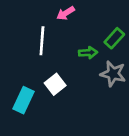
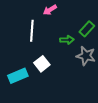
cyan rectangle: (24, 100) -> (18, 76), turned 42

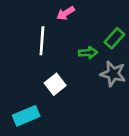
cyan rectangle: (18, 76) -> (26, 116), moved

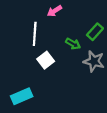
green arrow: (88, 53) -> (73, 44), turned 32
white square: (55, 84) -> (46, 60), moved

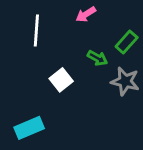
pink arrow: (54, 11) -> (86, 14), moved
white line: (35, 34) -> (36, 30), moved

